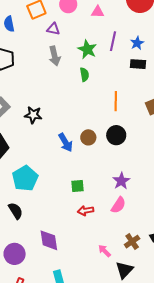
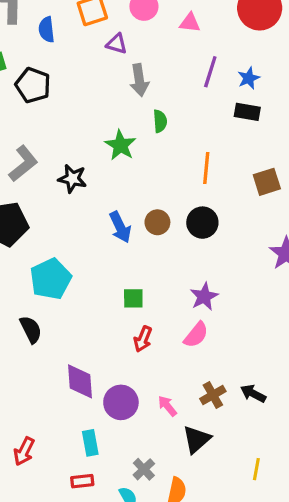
green star: (87, 49) -> (120, 145), moved
gray arrow: (55, 56) -> (139, 80), moved
red arrow: (86, 211) -> (143, 339), turned -63
purple circle: (15, 254) -> (121, 402), moved

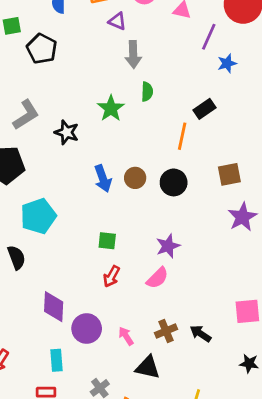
purple line: (210, 72) -> (209, 37), moved
black rectangle: (247, 112) -> (205, 109), moved, turned -50
brown square: (267, 182) -> (229, 174), moved
black triangle: (197, 439) -> (148, 367), turned 48

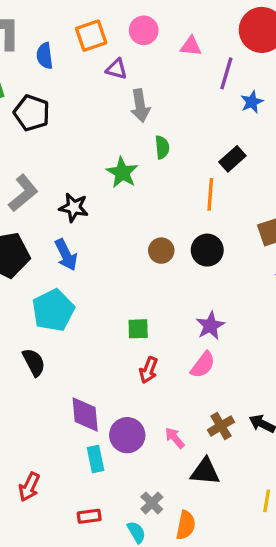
blue arrow: (103, 179) -> (66, 255), moved
cyan rectangle: (57, 360) -> (95, 459), moved

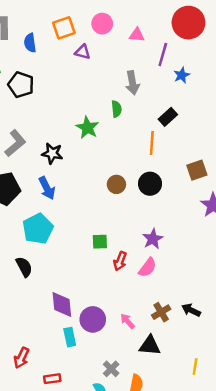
gray arrow: (140, 106) -> (132, 83), moved
red arrow: (149, 370) -> (120, 261), moved
red rectangle: (89, 516) -> (52, 379), moved

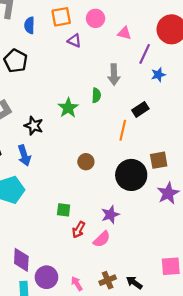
black circle: (150, 184) -> (131, 175), moved, size x1.5

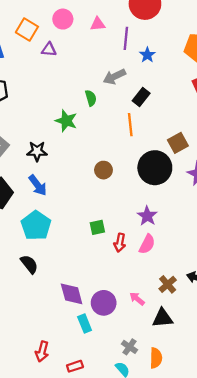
orange square: (61, 17) -> (27, 30), turned -30
gray arrow: (114, 75) -> (114, 77), moved, turned 84

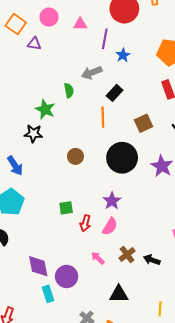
brown square: (178, 143) -> (143, 123), moved
black star: (37, 151) -> (33, 134), moved
brown cross: (168, 284) -> (127, 255), moved
pink arrow: (137, 299) -> (98, 258), moved

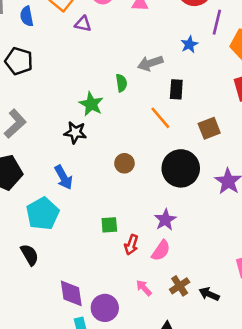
purple line: (105, 39) -> (217, 22), moved
black rectangle: (115, 93) -> (176, 89), turned -42
orange line: (103, 117) -> (160, 118), turned -42
blue arrow: (15, 166) -> (64, 177), moved

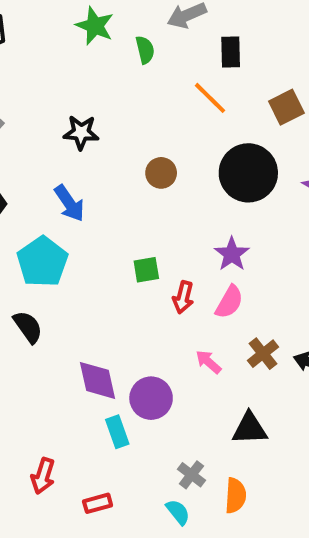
green star: (91, 104) -> (95, 26), moved

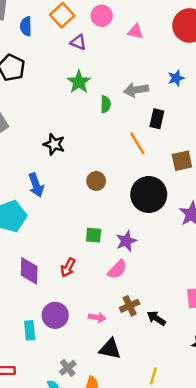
green square: (146, 270) -> (94, 235), moved
red arrow: (183, 297) -> (68, 268), moved
pink arrow: (208, 362) -> (97, 317), moved, turned 133
purple diamond: (97, 380) -> (29, 271), moved

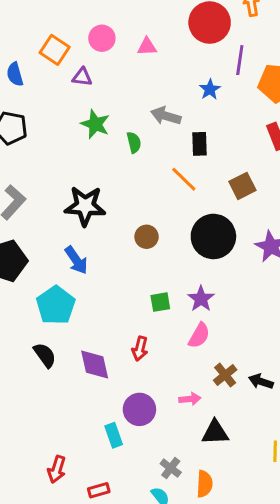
gray arrow: (136, 90) -> (166, 116), turned 40
black star: (54, 144) -> (85, 206), size x1.5

